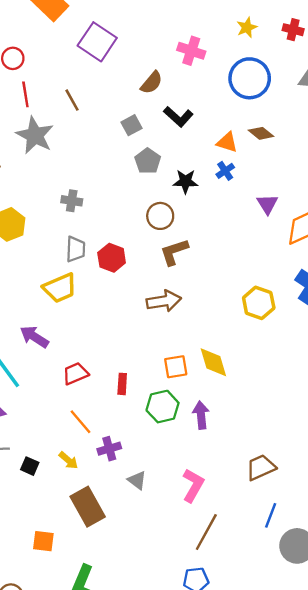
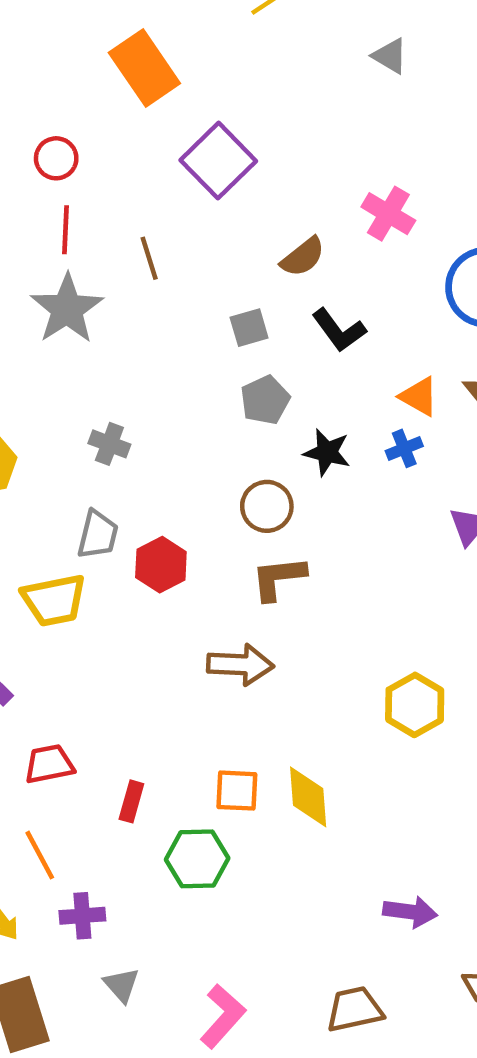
purple arrow: (201, 415) -> (410, 912), moved, turned 92

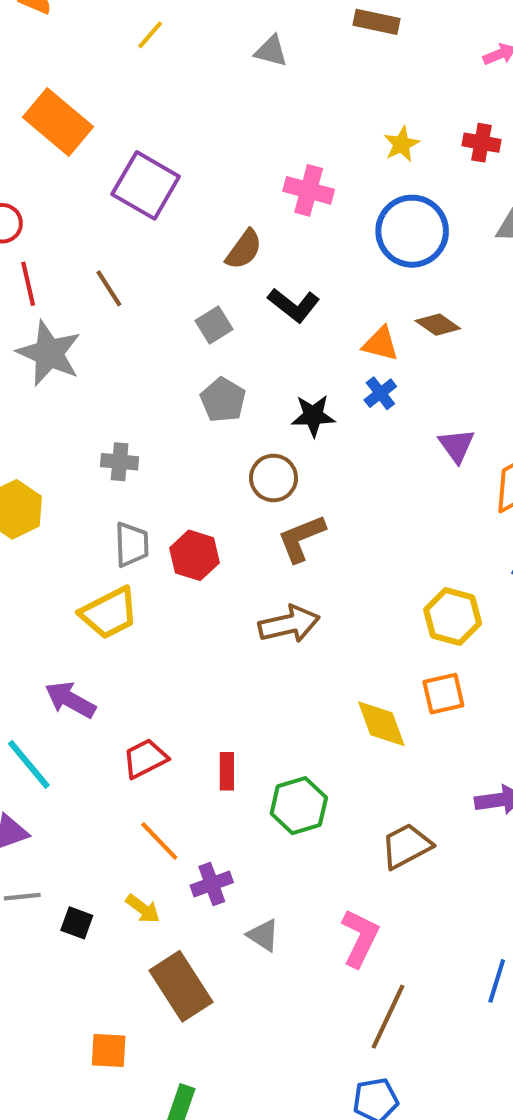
gray pentagon: (265, 400) -> (223, 400), moved
orange square: (237, 791) -> (443, 694), moved
brown trapezoid: (355, 1009) -> (406, 846), moved

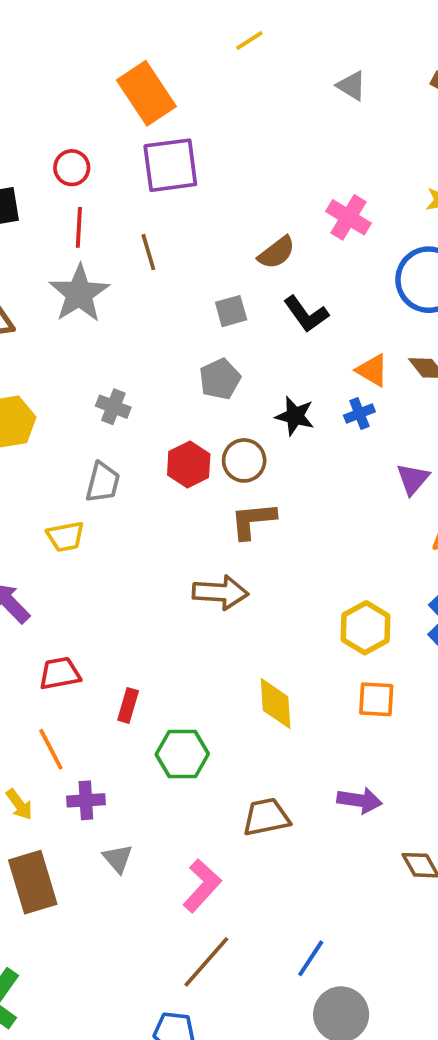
purple square: (146, 185) -> (170, 165), moved, turned 36
red hexagon: (195, 555) -> (189, 464), moved
yellow trapezoid: (109, 613) -> (65, 537), size x0.7
orange square: (443, 694) -> (376, 699), moved

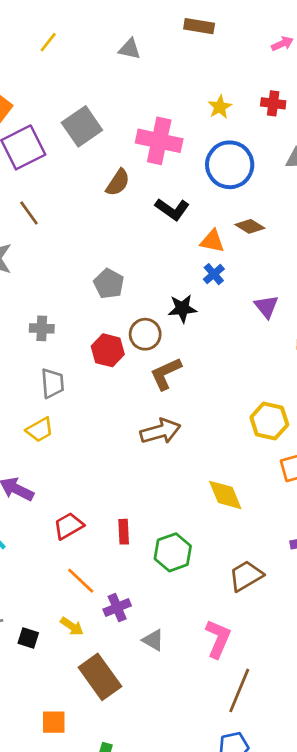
pink cross: (349, 217) -> (159, 141), size x1.4
gray square: (231, 311) -> (82, 126), moved, size x1.6
black L-shape: (306, 314) -> (172, 209), moved
black star: (295, 416) -> (182, 309), moved

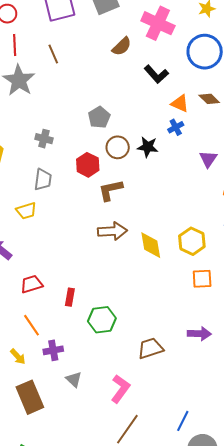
brown circle: (145, 334) -> (118, 147), moved
brown L-shape: (166, 374) -> (110, 190), moved
yellow diamond: (225, 495) -> (151, 245), moved

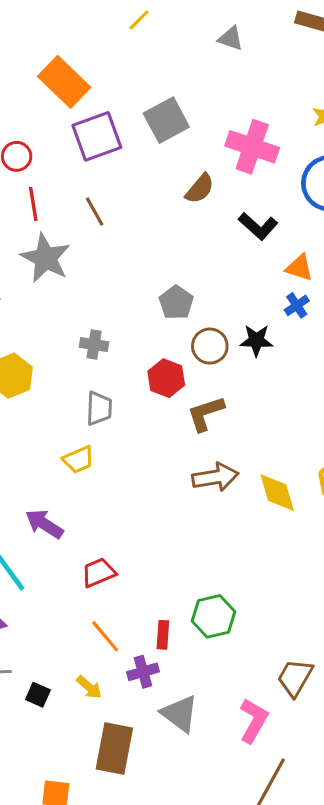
red rectangle: (70, 297) -> (163, 635), moved
brown trapezoid: (150, 348) -> (295, 678), moved, turned -36
gray triangle: (74, 379) -> (180, 714), size x1.5
brown rectangle: (30, 397) -> (114, 748), turned 40

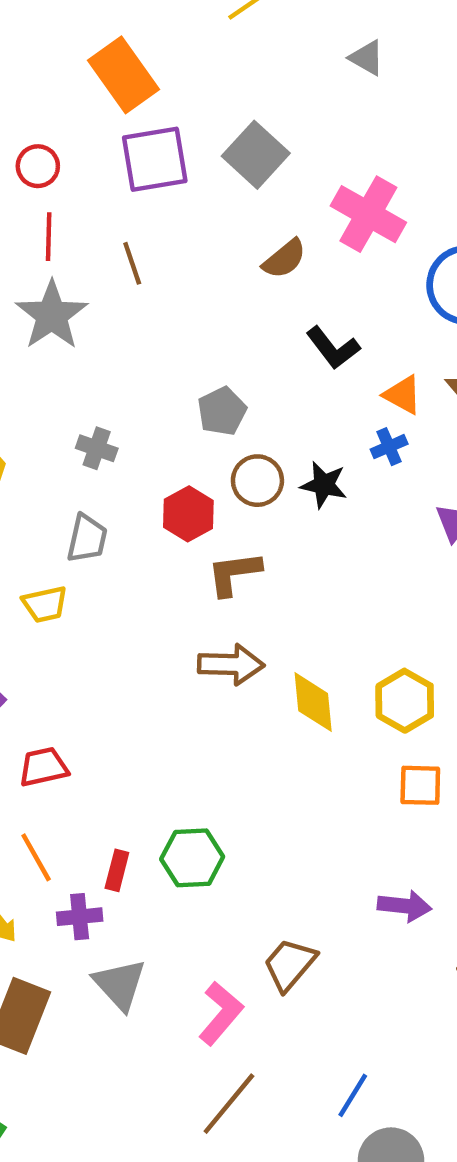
gray square: (166, 120) -> (256, 155), turned -30
black L-shape: (258, 226) -> (333, 348), moved

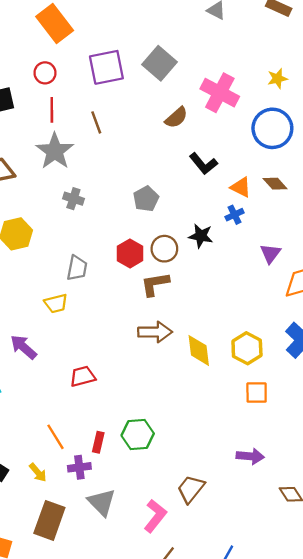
orange rectangle: (123, 75) -> (55, 24), moved
gray cross: (97, 448) -> (73, 199), moved
brown circle: (257, 481) -> (164, 249), moved
red trapezoid: (44, 767) -> (83, 376), moved

